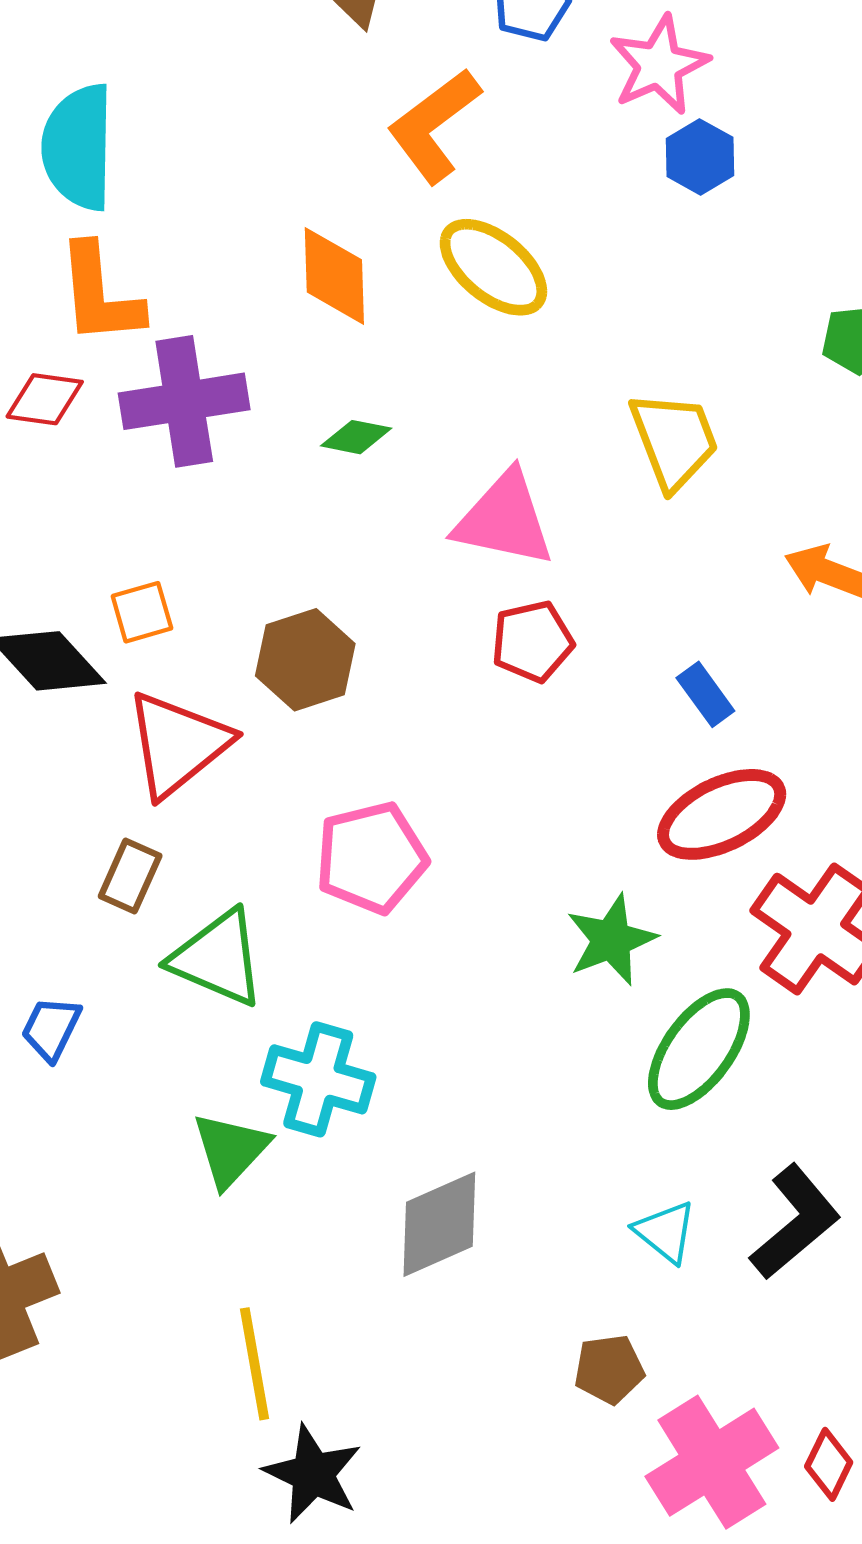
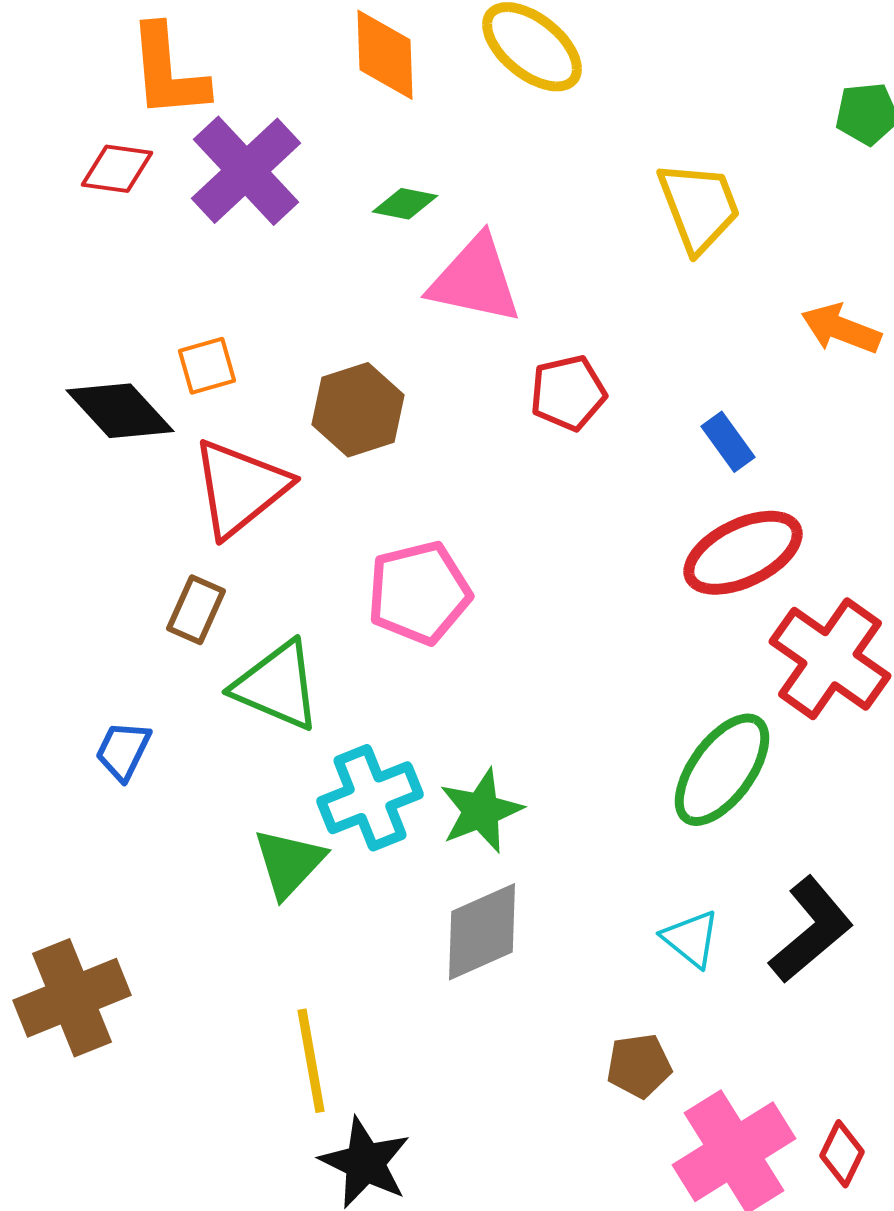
purple cross: (184, 401) -> (246, 171), turned -34
pink triangle: (504, 519) -> (475, 280), moved
green star: (611, 940) -> (481, 811), moved
cyan cross: (318, 1079) -> (370, 798), turned -38

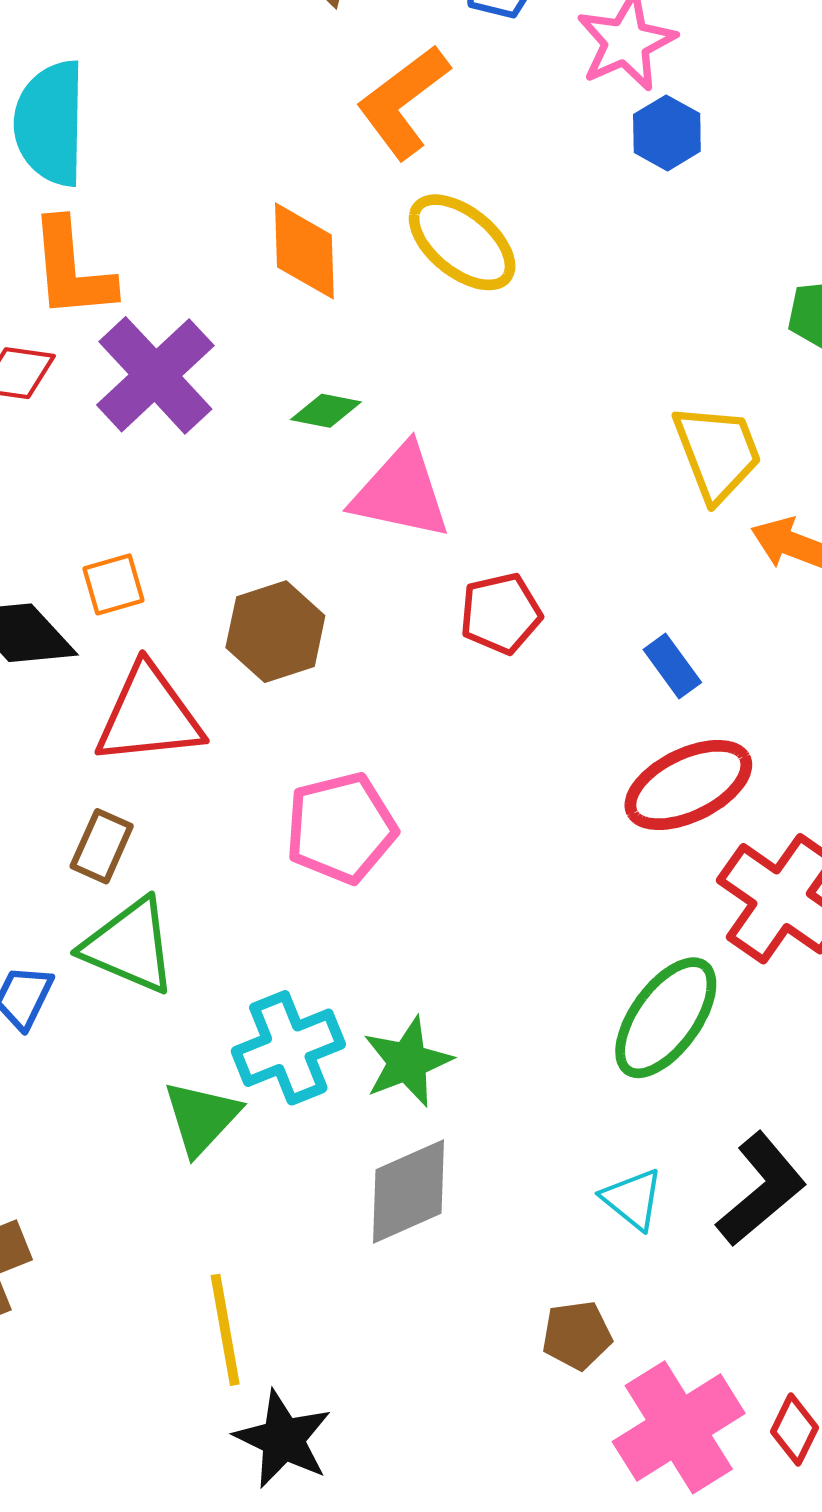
yellow trapezoid: (699, 207) -> (717, 453), moved
red triangle: (240, 488) -> (149, 715), turned 33
green triangle: (277, 686) -> (130, 946), moved

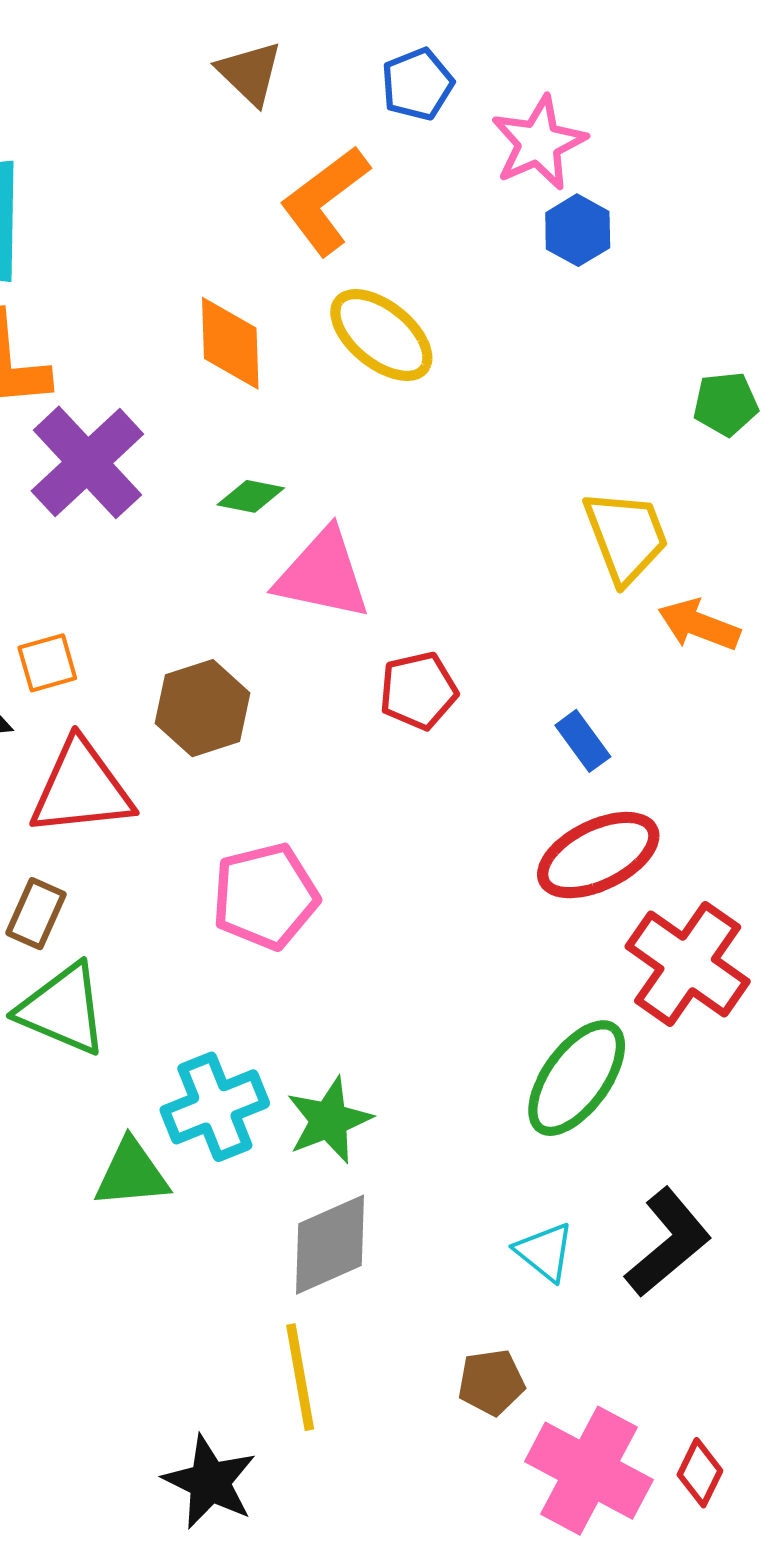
green triangle: (201, 1117) -> (132, 1174), turned 42
yellow line: (225, 1330) -> (300, 1377), moved
pink cross: (679, 1427) -> (589, 1471), turned -30

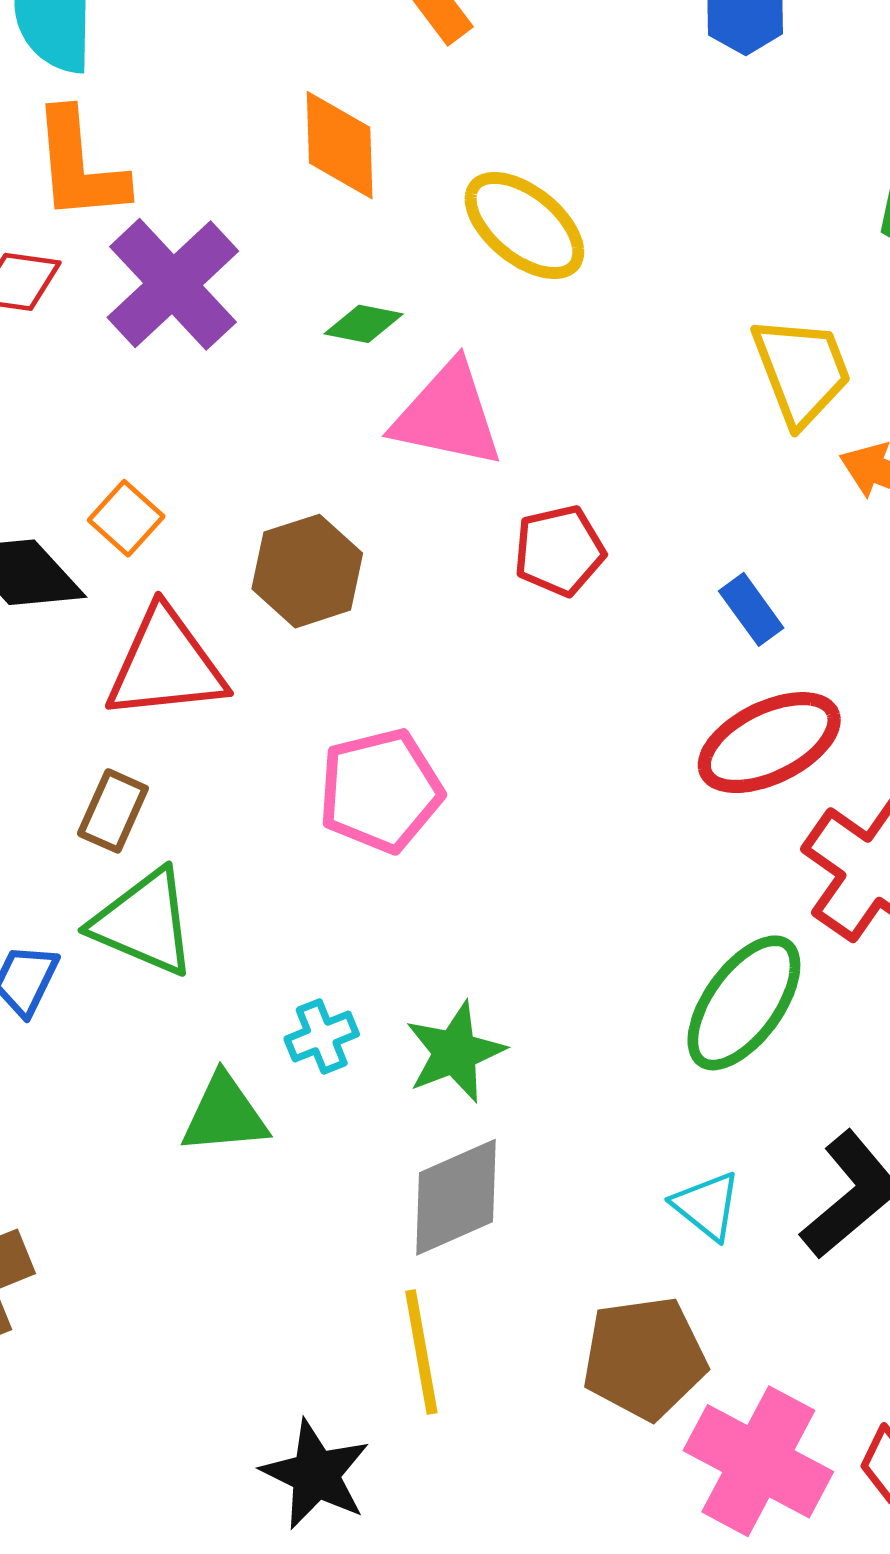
yellow ellipse: (381, 335) -> (524, 225), moved
orange square: (47, 663) -> (126, 518), turned -32
cyan cross: (215, 1107) -> (322, 1036), size x0.6
brown pentagon: (491, 1382) -> (644, 1358), size x1.6

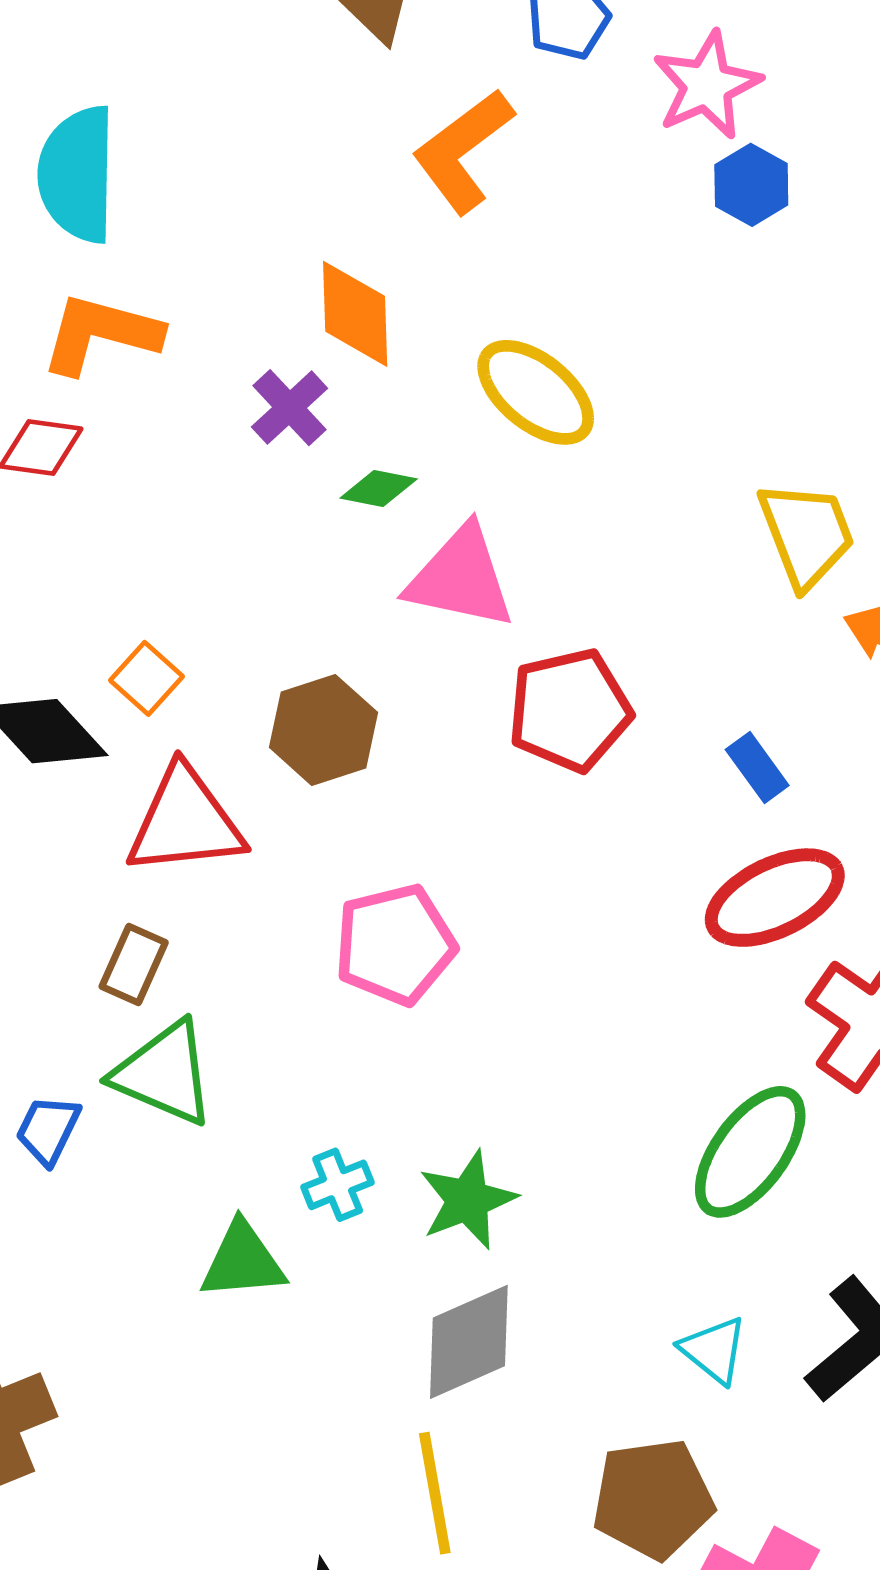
orange L-shape: (79, 166) -> (101, 334), turned 110
purple cross: (173, 284) -> (289, 408), moved, size x0.6
red pentagon: (559, 551) -> (570, 710), size x1.4

